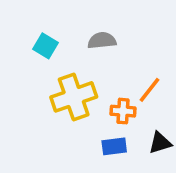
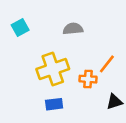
cyan square: (45, 46) -> (20, 27), moved, turned 30
blue rectangle: (114, 146) -> (54, 104), moved

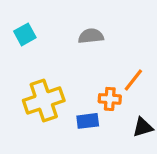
yellow cross: (53, 69) -> (44, 100), moved
blue rectangle: (54, 104) -> (88, 121), moved

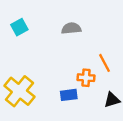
orange line: (133, 80) -> (105, 63), turned -66
yellow cross: (44, 100) -> (19, 91), moved, turned -32

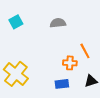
blue rectangle: (69, 95) -> (62, 84), moved

